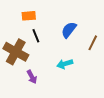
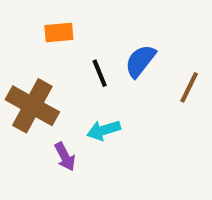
black line: (36, 36) -> (100, 73), moved
cyan arrow: (65, 64) -> (104, 130), moved

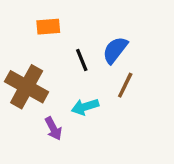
brown line: (189, 87) -> (125, 85), moved

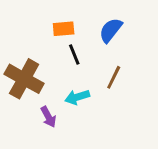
orange rectangle: (48, 27) -> (64, 29), moved
blue semicircle: (115, 50) -> (111, 30), moved

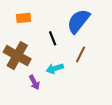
orange rectangle: (64, 29) -> (24, 18), moved
blue semicircle: (111, 30) -> (78, 21), size x1.4

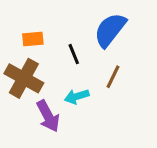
orange rectangle: (24, 18) -> (33, 39), moved
purple arrow: (34, 82) -> (48, 116), size x1.5

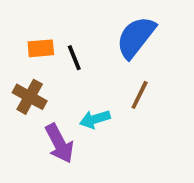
black line: (74, 54) -> (74, 58), moved
brown cross: (24, 78) -> (30, 97), size x0.7

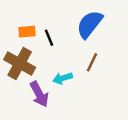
brown cross: (30, 97) -> (20, 63), size x1.4

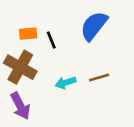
brown line: (92, 62) -> (99, 78), moved, turned 48
purple arrow: (39, 94) -> (20, 106), moved

